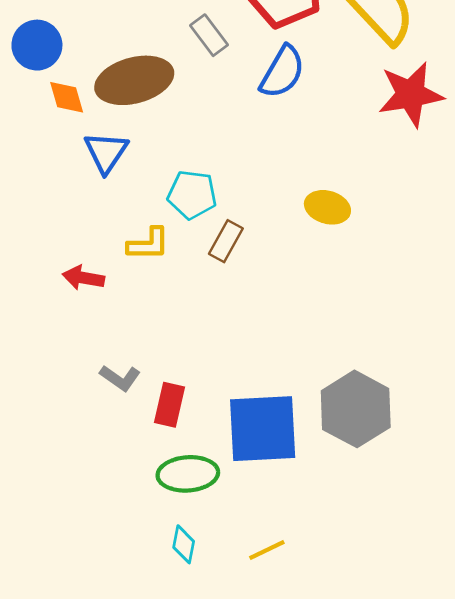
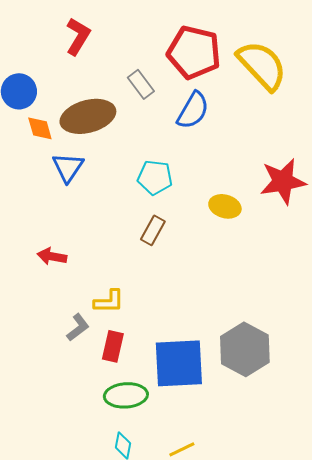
red star: (411, 94) -> (283, 181), moved
cyan pentagon: (192, 195) -> (155, 177), moved
yellow L-shape: (148, 244) -> (109, 301), moved
gray L-shape: (120, 378) -> (78, 327), turned -72

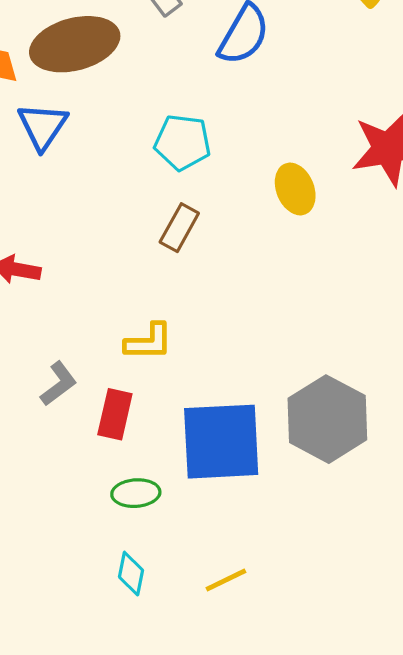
yellow ellipse: (225, 206) -> (295, 189), turned 52
yellow L-shape: (109, 301) -> (149, 342), moved
green ellipse: (126, 395) -> (136, 493), size x0.7

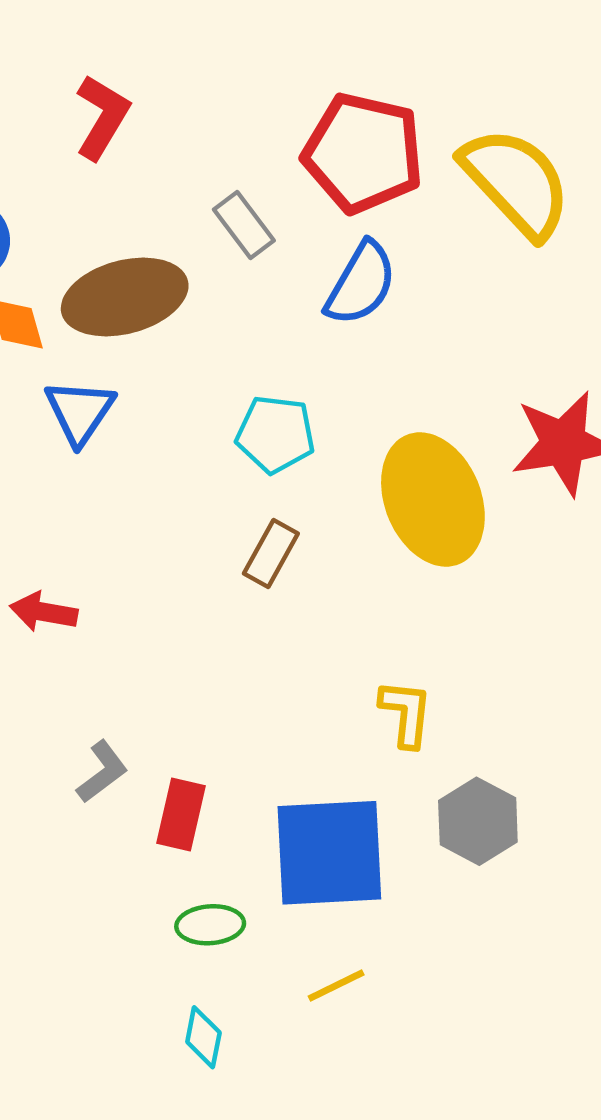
yellow ellipse: (295, 189) -> (433, 499), size x1.8
yellow L-shape: (149, 342) -> (406, 713), moved, turned -84
gray hexagon: (327, 419) -> (478, 821), size x0.7
yellow line: (226, 580) -> (336, 985), moved

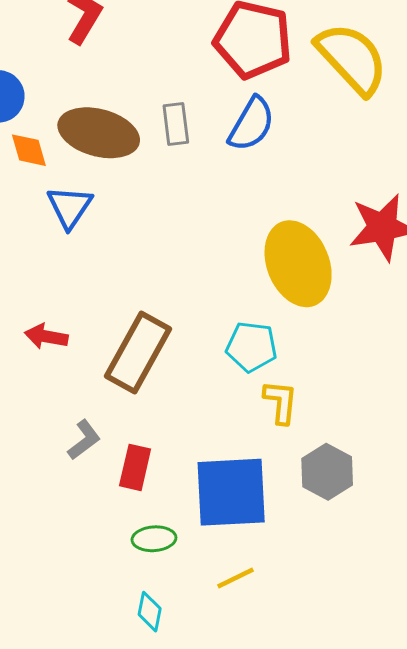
gray rectangle: (244, 225) -> (176, 124), moved, turned 30
brown ellipse: (125, 297) -> (99, 133), turned 30
cyan pentagon: (275, 434) -> (251, 347), moved
brown rectangle: (271, 553) -> (138, 352), moved, size x1.8

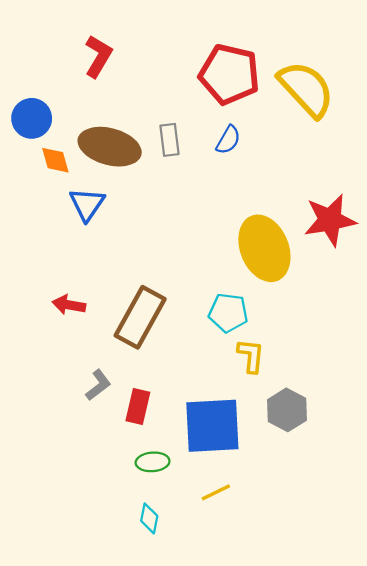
blue semicircle: (251, 124) -> (228, 140), size x0.7

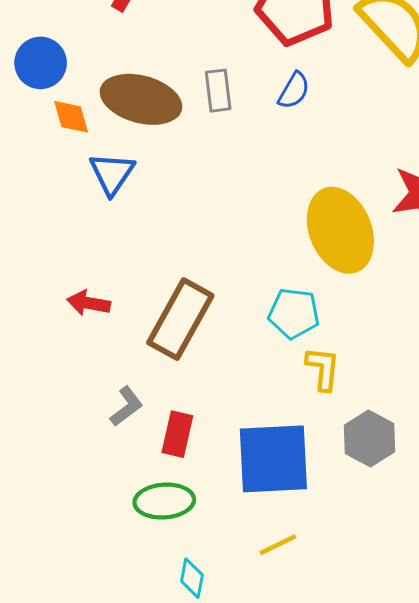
green ellipse: (153, 462) -> (164, 501), moved, size x1.4

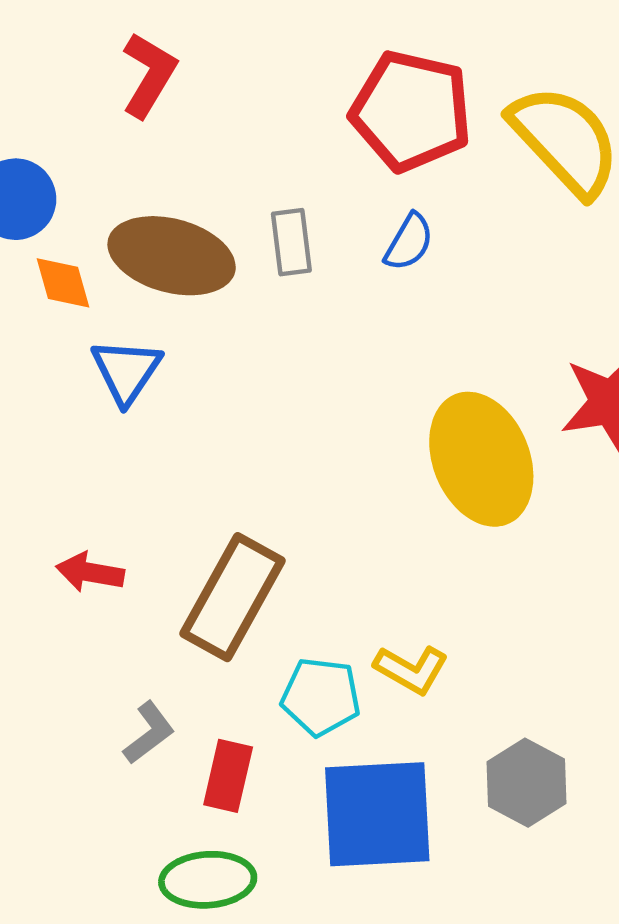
cyan pentagon: (294, 313) -> (321, 697), moved
yellow L-shape: (323, 369) -> (411, 670), moved, turned 114

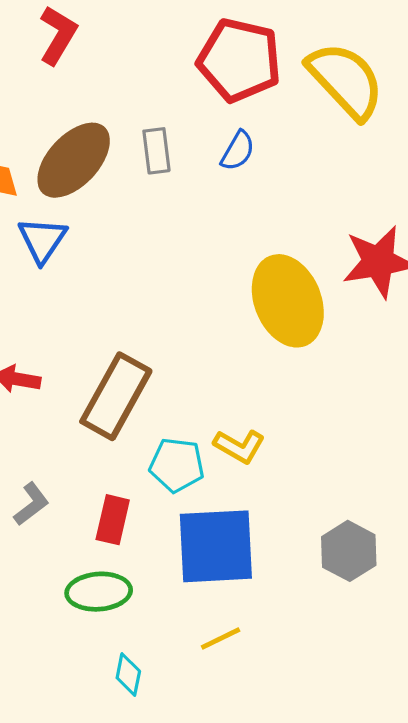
brown ellipse: (172, 256) -> (74, 160), turned -62
gray L-shape: (149, 733) -> (31, 504), moved
gray hexagon: (527, 783) -> (349, 551), moved

